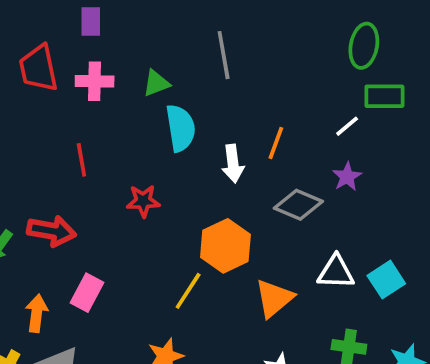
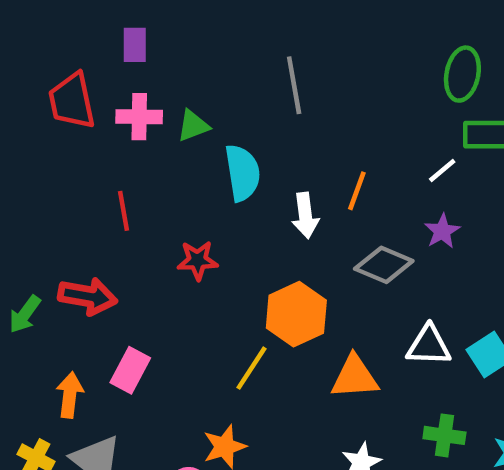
green triangle: (156, 83) -> (193, 126), moved
orange triangle: (274, 298) -> (355, 377), turned 36

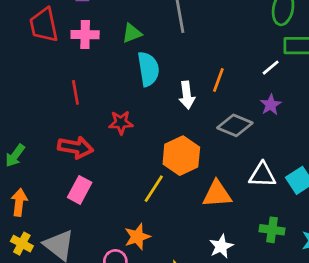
green triangle: (193, 126) -> (132, 33), moved
red arrow: (88, 296) -> (75, 147), moved
orange arrow: (70, 395) -> (19, 202), moved

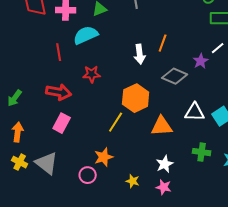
white line: (271, 68) -> (218, 48), moved
cyan semicircle: (148, 69) -> (86, 35), moved, turned -105

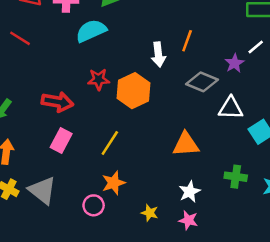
red line: (59, 52) -> (20, 38), moved, turned -48
orange hexagon: (136, 98) -> (133, 91), moved
white triangle: (195, 112) -> (231, 108), moved
yellow line: (116, 122) -> (110, 143), moved

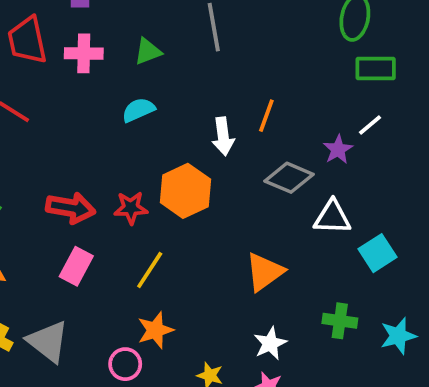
cyan semicircle: (91, 31) -> (138, 110), moved, size x0.7
red star: (99, 79) -> (131, 208), moved
orange triangle: (186, 144) -> (265, 272), turned -32

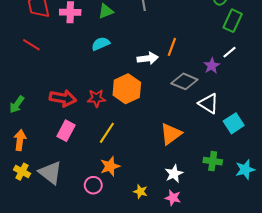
green rectangle: (376, 69) -> (233, 21), turned -65
white arrow: (223, 136) -> (148, 58), turned -90
white triangle: (332, 217) -> (209, 103), turned 30

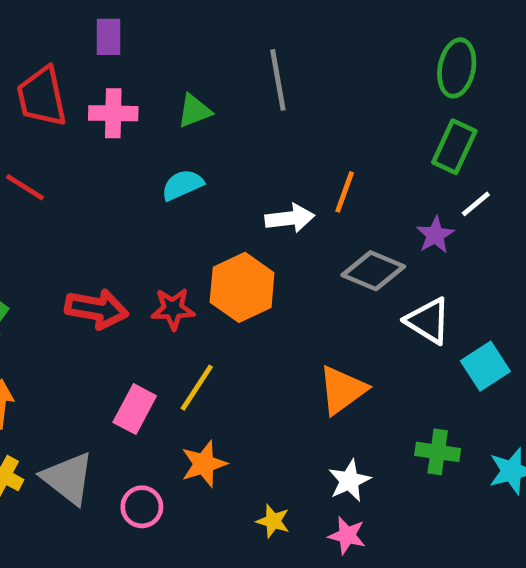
green rectangle: (233, 21) -> (454, 147), moved
pink rectangle: (66, 131) -> (135, 409), moved
pink circle: (93, 185) -> (142, 507), moved

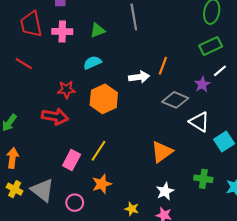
green rectangle: (454, 147) -> (211, 46), turned 40
orange hexagon: (242, 287) -> (104, 99), moved
red star: (173, 309) -> (66, 90), moved

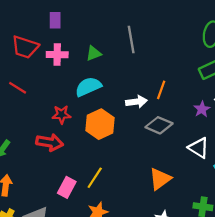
red trapezoid: (31, 24) -> (25, 47), turned -60
cyan semicircle: (92, 63) -> (88, 87), size x1.4
gray diamond: (175, 100) -> (159, 125), moved

